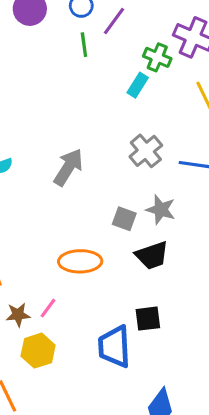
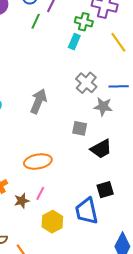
green line: (84, 45) -> (36, 21), turned 42
gray star: (161, 210) -> (103, 107), moved
orange ellipse: (80, 261) -> (38, 161), moved
yellow hexagon: (38, 351) -> (52, 222), moved

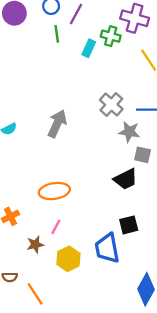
green line: (36, 21) -> (57, 34), turned -35
cyan rectangle: (74, 42) -> (89, 48), moved
gray square: (80, 128) -> (143, 155), moved
brown star: (22, 201) -> (35, 245), moved

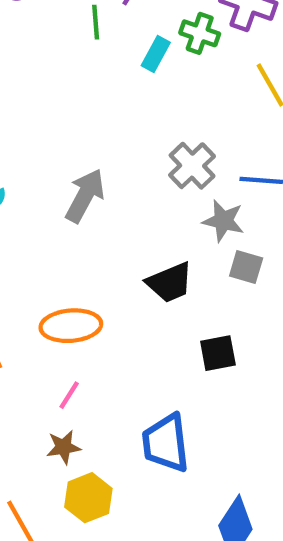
black trapezoid: (126, 179) -> (170, 282), moved
black square: (129, 225) -> (218, 353), moved
brown star: (35, 245) -> (64, 447), moved
yellow hexagon: (68, 259) -> (88, 498), moved

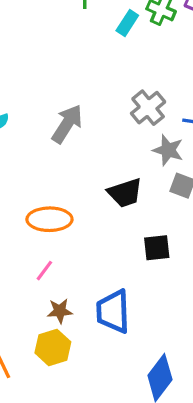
brown star: (64, 447) -> (60, 311), moved

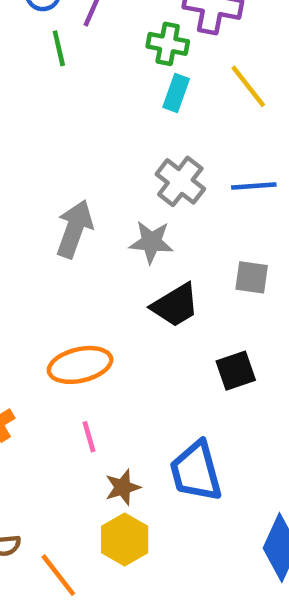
cyan rectangle: (127, 23) -> (176, 93), moved
gray star: (168, 150) -> (151, 242), moved
pink line: (44, 271) -> (89, 437), turned -40

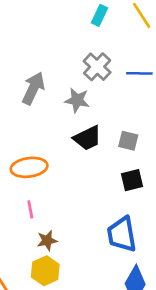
gray square: (252, 277) -> (128, 141), moved
black square: (236, 371) -> (132, 180), moved
blue trapezoid: (196, 471) -> (122, 234), moved

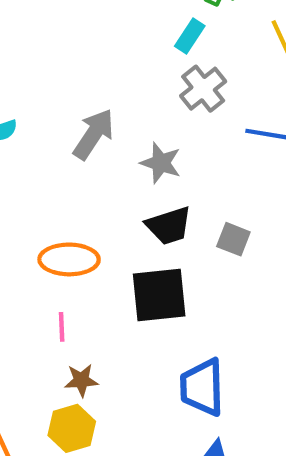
cyan rectangle: (100, 15) -> (190, 36), moved
gray cross: (97, 67) -> (203, 89), moved
black square: (132, 180) -> (159, 295), moved, size x1.6

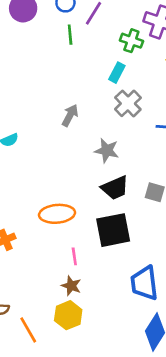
gray arrow: (94, 134) -> (70, 115), moved, size x0.7
pink line: (62, 327) -> (74, 256), moved
brown star: (81, 380) -> (71, 286), turned 30

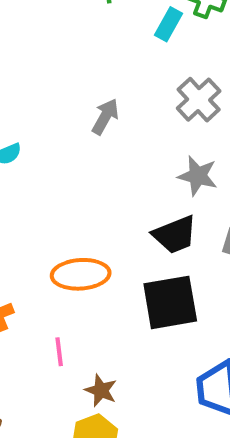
cyan rectangle: (117, 73) -> (168, 24), moved
gray star: (107, 151) -> (198, 176), moved
pink line: (74, 256) -> (59, 352), moved

